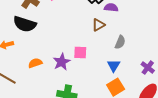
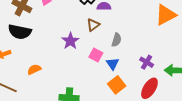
pink square: (80, 53) -> (96, 55), moved, turned 32
purple star: (62, 62) -> (70, 41), moved

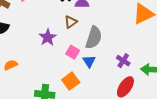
gray semicircle: (116, 40) -> (94, 38), size x1.6
orange square: (117, 85) -> (71, 81), moved

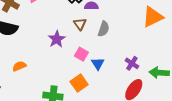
brown triangle: (71, 22) -> (80, 24), turned -32
gray semicircle: (94, 38) -> (104, 29), moved, size x0.7

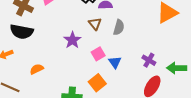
pink square: (81, 54) -> (98, 54), turned 32

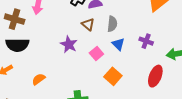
purple cross: (149, 60) -> (146, 41), moved
blue triangle: (115, 62) -> (118, 44), moved
orange square: (97, 83) -> (113, 76), moved

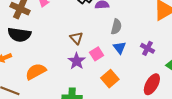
brown triangle: (88, 24) -> (76, 38), moved
purple star: (69, 44) -> (77, 61), moved
orange semicircle: (39, 79) -> (36, 71), size x1.5

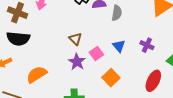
gray semicircle: (116, 27) -> (117, 13), moved

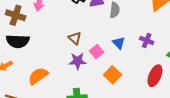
purple star: (77, 62) -> (78, 61), turned -30

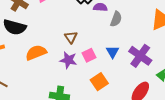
purple cross: (147, 40) -> (140, 56), size x1.6
orange semicircle: (38, 76) -> (36, 53), moved

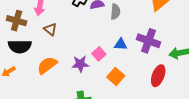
brown triangle: (71, 37) -> (50, 29), moved
blue triangle: (113, 52) -> (121, 44), turned -40

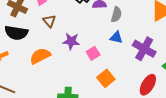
blue triangle: (121, 44) -> (116, 38), moved
purple star: (80, 64) -> (71, 41), moved

